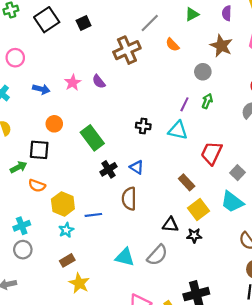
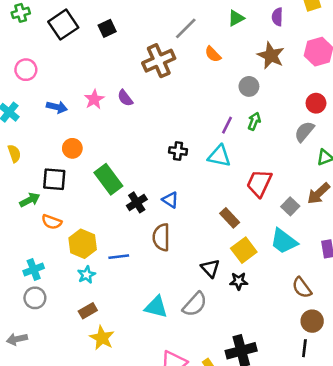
green rectangle: (92, 138) -> (108, 179), moved
black triangle: (170, 225) -> (210, 268), turned 42

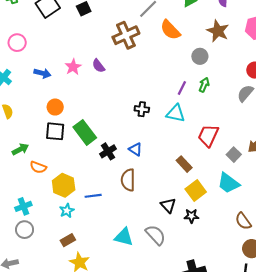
orange semicircle: (213, 54) -> (170, 30), size x1.5
black square: (54, 179) -> (55, 131), moved
gray semicircle: (195, 304) -> (156, 235), turned -85

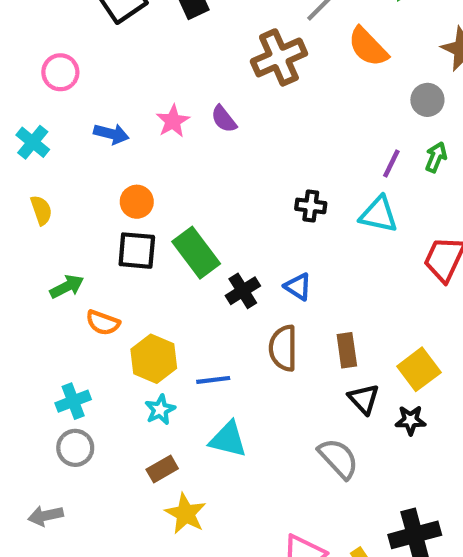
brown rectangle: (184, 164) -> (347, 350), moved, turned 35
cyan triangle: (124, 237) -> (228, 439), moved

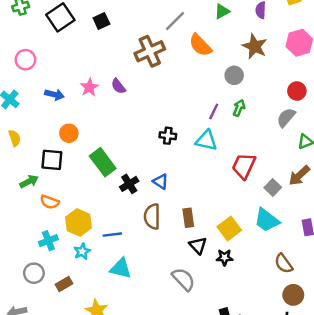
black square: (137, 251) -> (52, 160), moved
cyan cross: (73, 401) -> (48, 241), moved
brown rectangle: (162, 469) -> (64, 284), moved

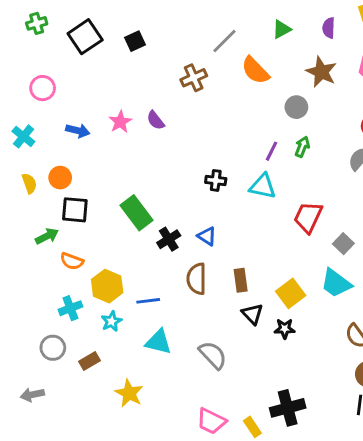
brown cross: (150, 51) -> (194, 78), size x0.7
orange circle: (69, 133) -> (60, 178), moved
gray semicircle: (183, 279) -> (213, 355), moved

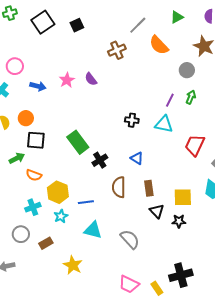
pink circle: (43, 88) -> (15, 66), moved
blue triangle: (207, 236) -> (137, 158), moved
yellow square: (291, 293) -> (183, 197), turned 36

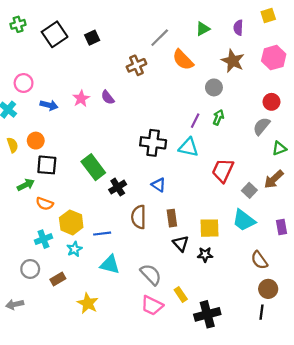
black cross: (132, 120) -> (153, 143), size x1.6
pink trapezoid: (129, 284) -> (152, 306), moved
yellow rectangle: (157, 288) -> (181, 294), moved

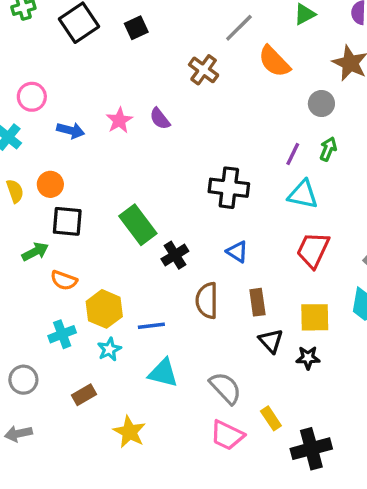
brown cross: (136, 65) -> (204, 70), turned -30
cyan triangle: (188, 147) -> (303, 194), moved
red trapezoid: (223, 170) -> (313, 250), moved
gray circle: (30, 269) -> (23, 380), moved

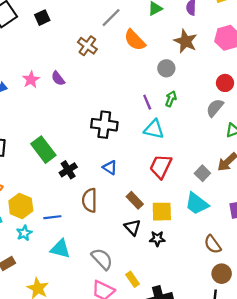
purple line: (293, 154) -> (147, 102), turned -49
brown rectangle: (257, 302) -> (135, 200), moved, turned -36

